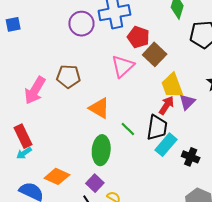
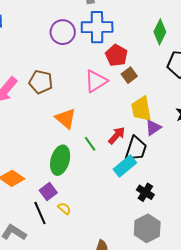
brown square: (155, 54) -> (129, 75), size x0.7
red arrow: (166, 105) -> (117, 135), moved
black trapezoid: (157, 128) -> (136, 149), moved
black cross: (191, 157) -> (145, 192), moved

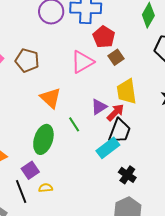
purple triangle: (153, 128) -> (99, 107), moved
red arrow: (117, 135) -> (115, 112), moved
yellow semicircle: (64, 208) -> (46, 188), turned -48

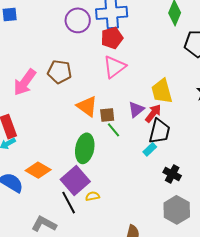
red pentagon: (104, 37) -> (112, 38), moved, turned 30
brown square: (116, 57) -> (107, 115), moved, turned 35
cyan rectangle: (108, 148) -> (150, 149), size x0.6
purple square: (30, 170) -> (75, 180), size x1.6

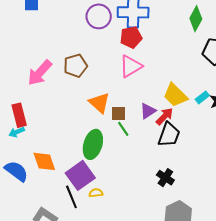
brown pentagon: (60, 72) -> (75, 66), turned -30
yellow trapezoid: (162, 91) -> (175, 95), turned -36
cyan rectangle: (150, 149) -> (202, 97), moved
orange diamond: (38, 170) -> (44, 161), turned 35
black cross: (172, 174) -> (165, 178), moved

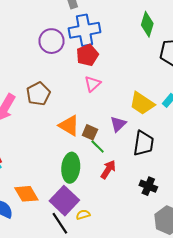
pink triangle: (131, 66) -> (93, 84), size x0.7
brown square: (119, 113) -> (90, 132), turned 35
red arrow: (165, 116) -> (108, 170), moved

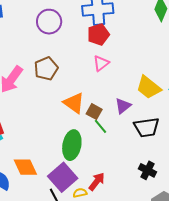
purple circle: (52, 41) -> (49, 22), moved
black trapezoid: (143, 143) -> (146, 127), turned 68
red arrow: (108, 170) -> (97, 182), moved

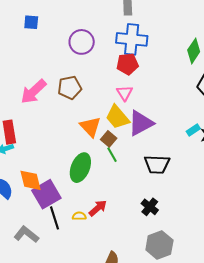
pink triangle: (101, 63) -> (125, 93), turned -36
yellow trapezoid: (149, 87) -> (117, 117), moved
purple triangle: (123, 106) -> (141, 123), moved, size x1.6
purple square: (63, 177) -> (46, 194), moved

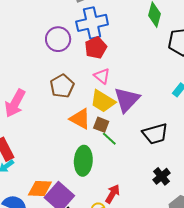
purple circle: (82, 42) -> (58, 39), moved
brown pentagon: (70, 88) -> (62, 86), moved
orange diamond: (31, 180) -> (40, 188), turned -55
black cross: (150, 207) -> (161, 176), turned 30

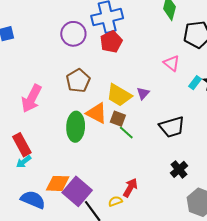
pink triangle: (102, 76) -> (172, 63), moved
purple triangle: (127, 100) -> (143, 93), size x0.5
green ellipse: (83, 161) -> (76, 127), moved

